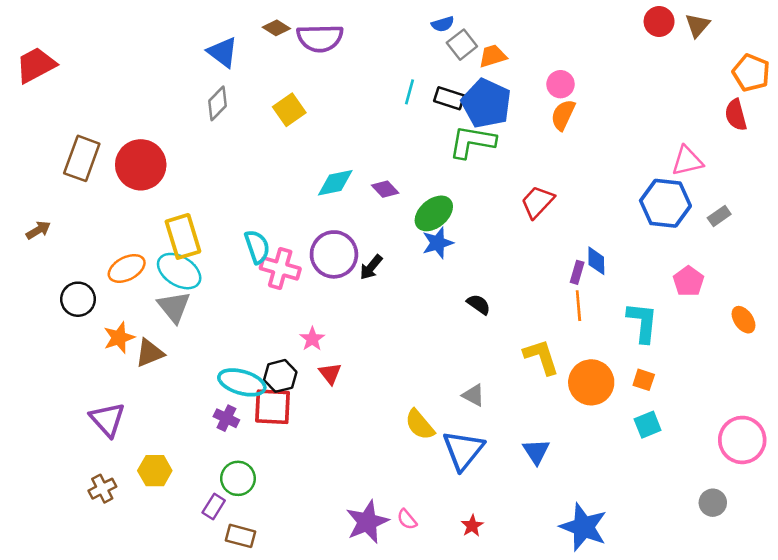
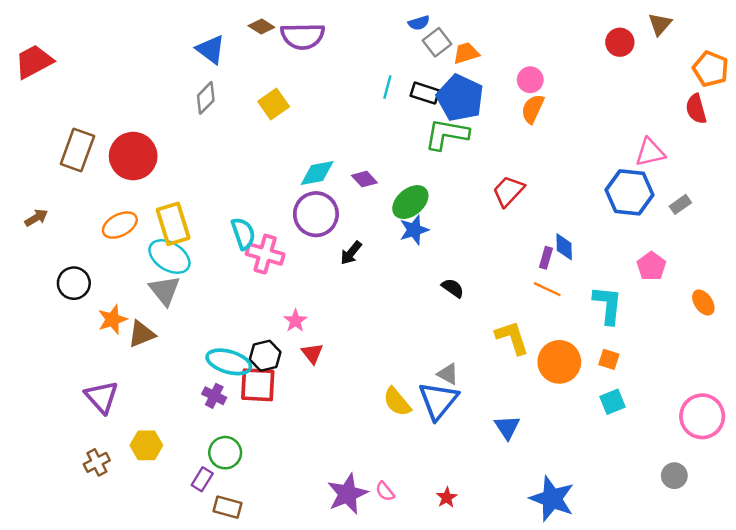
red circle: (659, 21) -> (620, 42), moved
purple circle: (334, 254) -> (316, 214), moved
orange ellipse: (127, 268) -> (120, 225), moved
orange line: (578, 306) -> (547, 289), turned -60
blue triangle: (463, 450) -> (438, 401), moved

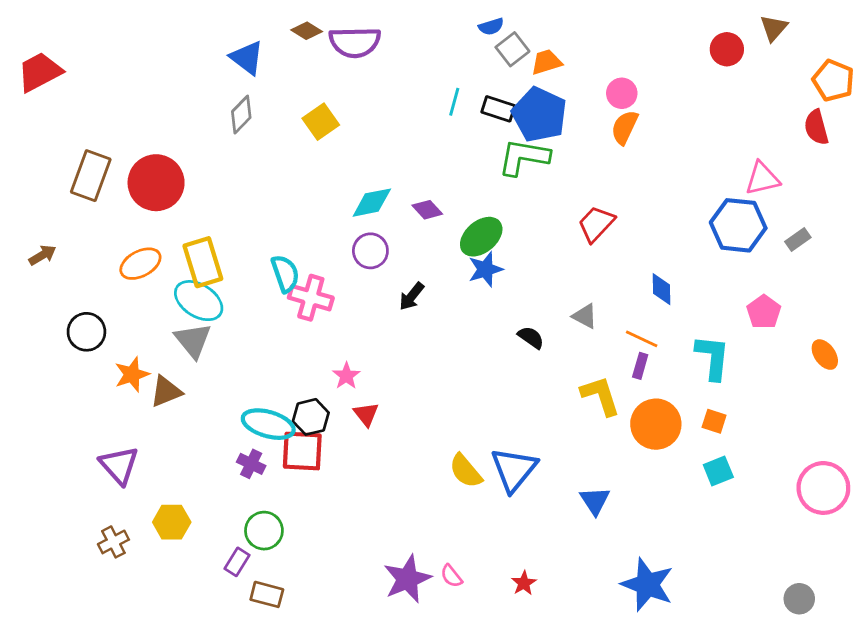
purple circle: (316, 214) -> (370, 251), size x0.7
purple rectangle: (546, 258) -> (640, 366), moved
gray triangle: (448, 374) -> (585, 316), moved
gray circle: (674, 476) -> (799, 599), moved

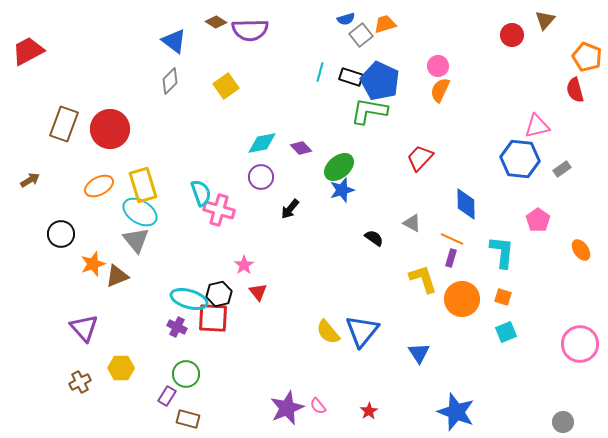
orange trapezoid: (547, 62) -> (385, 24), moved
blue diamond: (662, 289) -> (466, 204), size x1.4

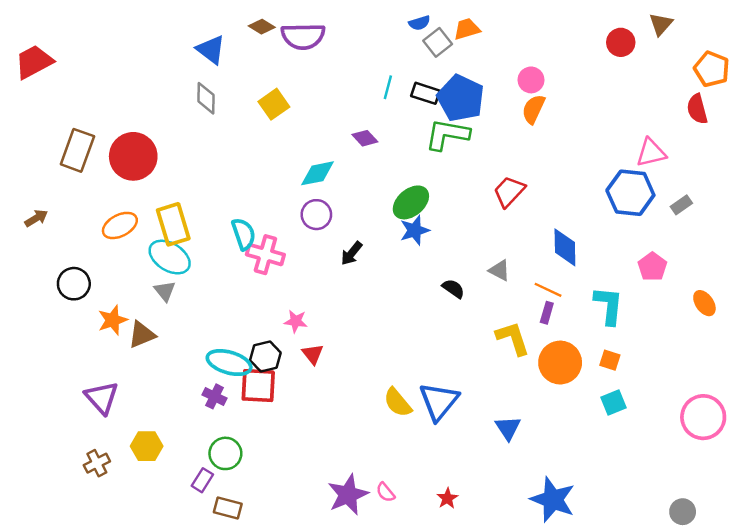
gray diamond: (170, 81) -> (206, 98), turned -44
purple diamond: (301, 148) -> (365, 138), moved
gray triangle: (136, 240) -> (165, 291), size x0.7
pink star: (244, 265) -> (296, 321), turned -30

